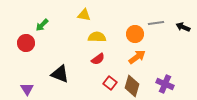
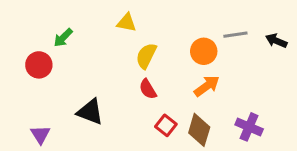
yellow semicircle: (97, 37) -> (146, 56), turned -66
red semicircle: (98, 59) -> (148, 89), turned 96

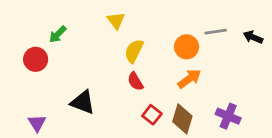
yellow triangle: (127, 23) -> (116, 21), turned 42

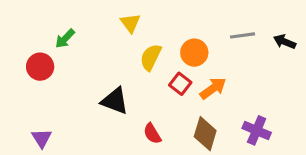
orange circle: (187, 47) -> (194, 53), moved
red semicircle: (135, 81) -> (152, 134), moved
black triangle: (83, 102) -> (115, 101), moved
red square: (152, 115) -> (180, 84), moved

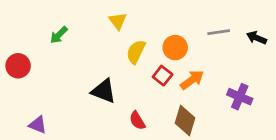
red circle: (40, 67) -> (18, 66), moved
purple cross: (257, 130) -> (240, 97), moved
purple triangle: (42, 138) -> (38, 125), turned -36

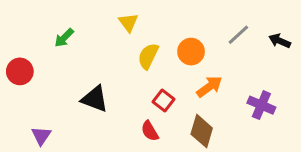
gray line: (219, 32) -> (238, 35), turned -35
red square: (163, 76) -> (163, 100), moved
black triangle: (104, 91) -> (95, 99), moved
purple triangle: (38, 125) -> (41, 136), turned 42

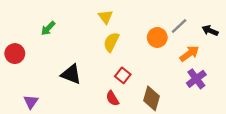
yellow triangle: (128, 22) -> (106, 17), moved
orange circle: (191, 52) -> (157, 37), moved
orange arrow: (209, 87) -> (189, 54), moved
purple cross: (261, 105) -> (196, 79), turned 30

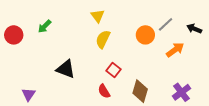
red circle: (15, 54) -> (14, 35), moved
purple cross: (196, 79) -> (181, 92), moved

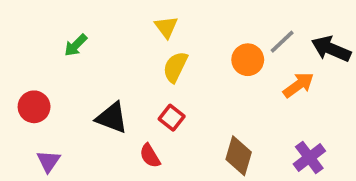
black arrow: (194, 29) -> (331, 49), size x1.5
red circle: (14, 35) -> (34, 107), moved
red square: (114, 70) -> (172, 118), moved
red semicircle: (104, 91) -> (150, 156), moved

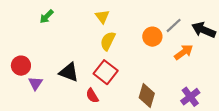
green arrow: (76, 45) -> (47, 17), moved
red square: (172, 118) -> (106, 72), size x1.5
purple triangle: (49, 161) -> (35, 83), moved

